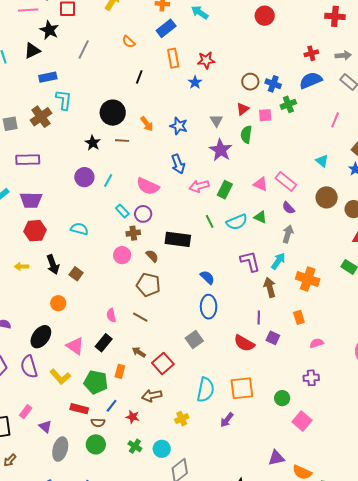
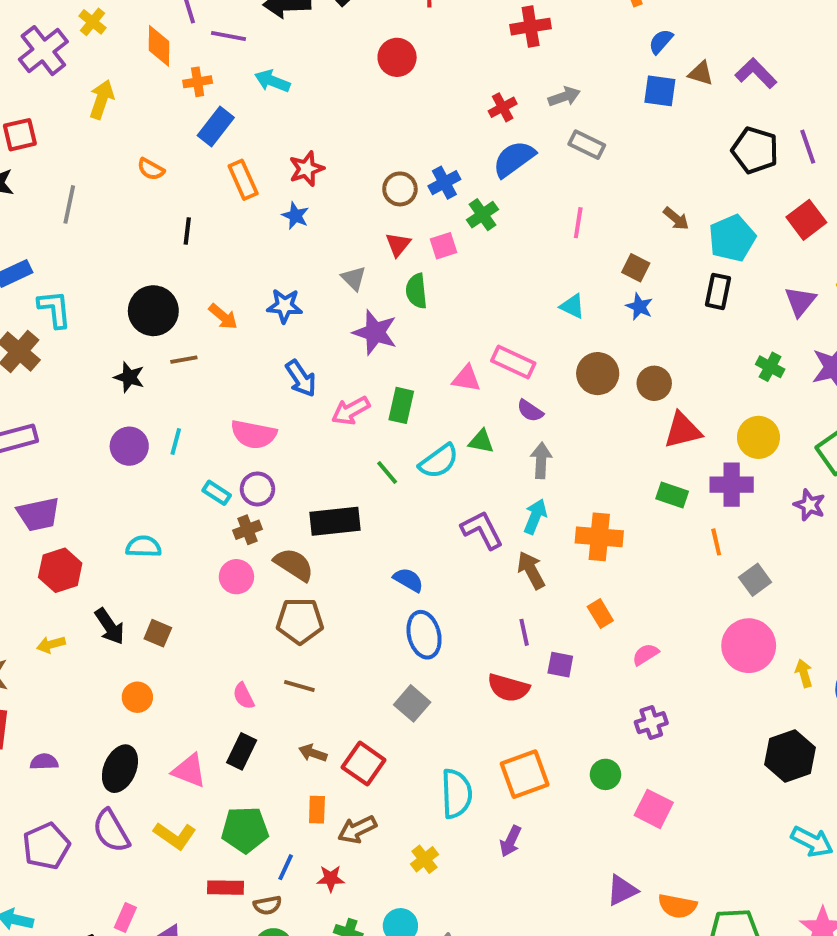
blue cross: (273, 84) -> (444, 183), turned -35
brown semicircle: (152, 256) -> (294, 565), size x1.5
orange rectangle: (120, 371) -> (317, 810), moved

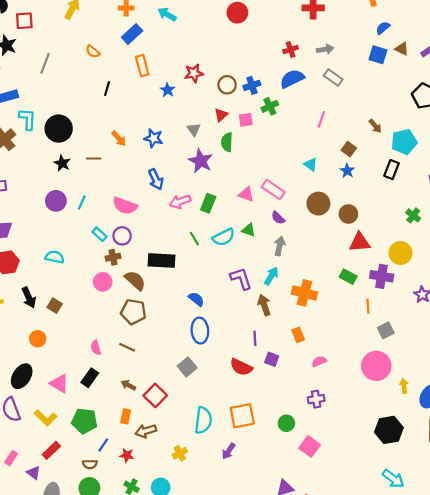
red star: (306, 169) -> (194, 73), moved
black circle: (153, 311) -> (59, 129), moved
red rectangle: (226, 888) -> (51, 450), moved, turned -54

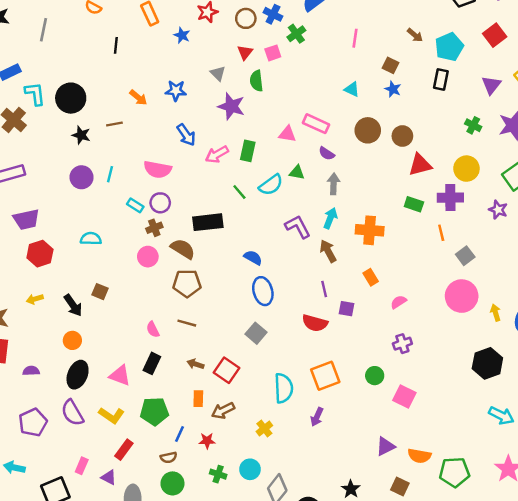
blue cross: (252, 85) -> (273, 14), turned -35
black arrow: (29, 297) -> (73, 305), moved
orange circle: (38, 339) -> (72, 340), moved

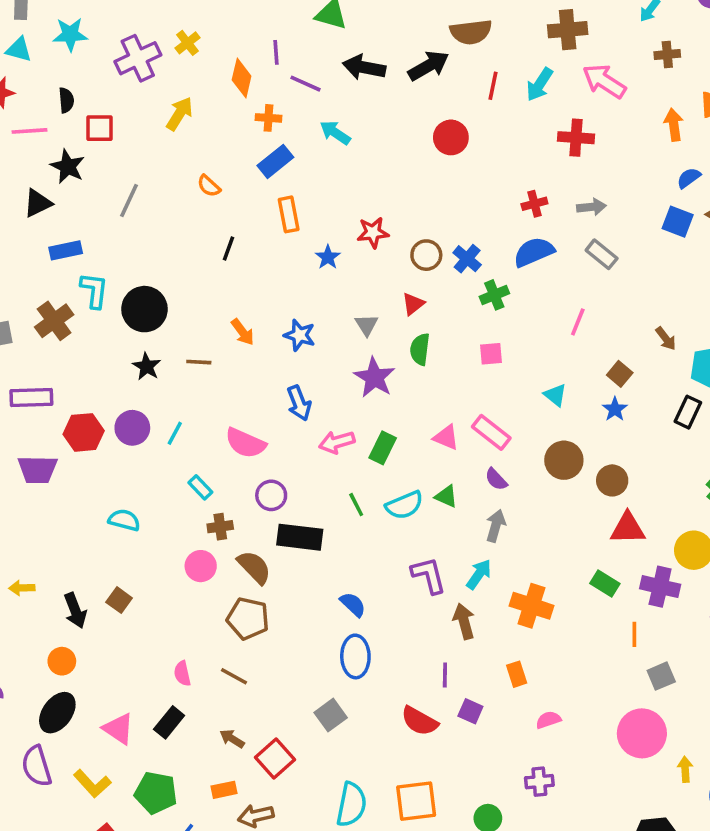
pink square: (273, 53) -> (491, 354), moved
purple circle: (160, 203) -> (271, 495), moved
red hexagon: (40, 254) -> (84, 432), moved
orange rectangle: (198, 399) -> (224, 790), turned 63

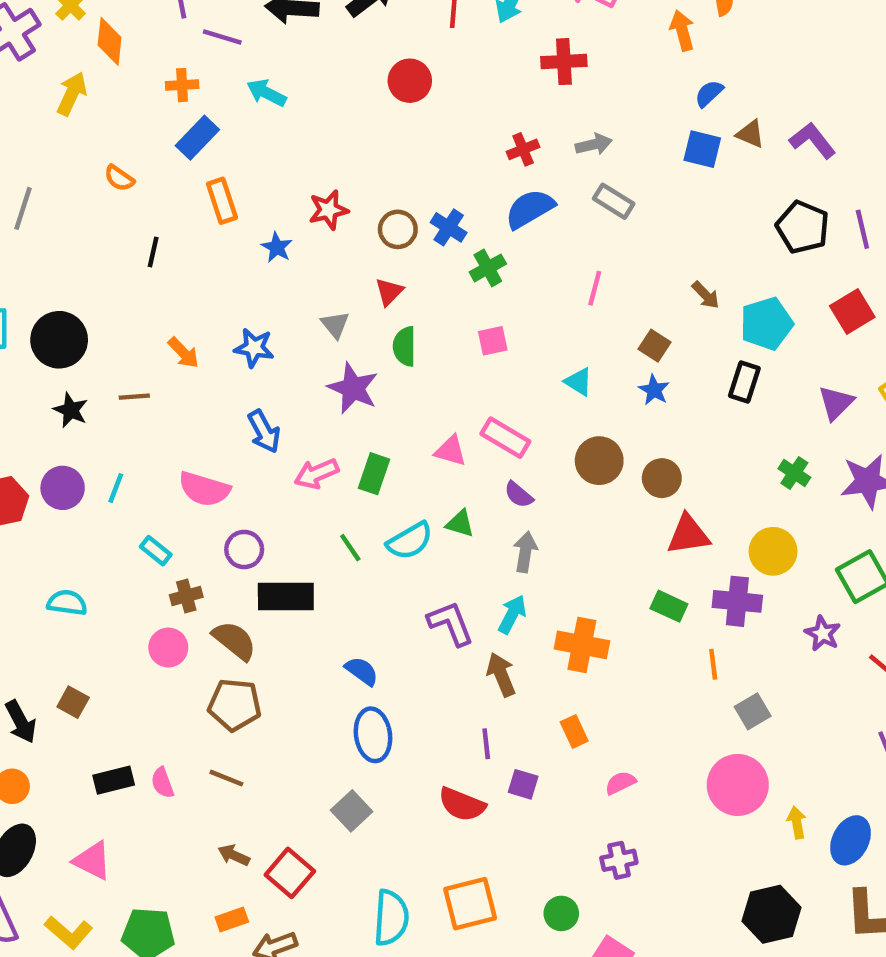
orange diamond: (242, 78) -> (110, 41), moved
black rectangle: (169, 722) -> (114, 780), moved, turned 44

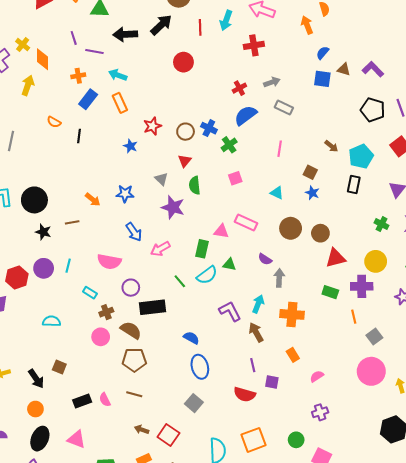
orange rectangle: (222, 201) -> (120, 103), moved
black line: (153, 252) -> (79, 136), moved
green rectangle: (374, 474) -> (202, 249), moved
purple semicircle: (519, 495) -> (265, 259), moved
gray arrow: (525, 552) -> (279, 278), moved

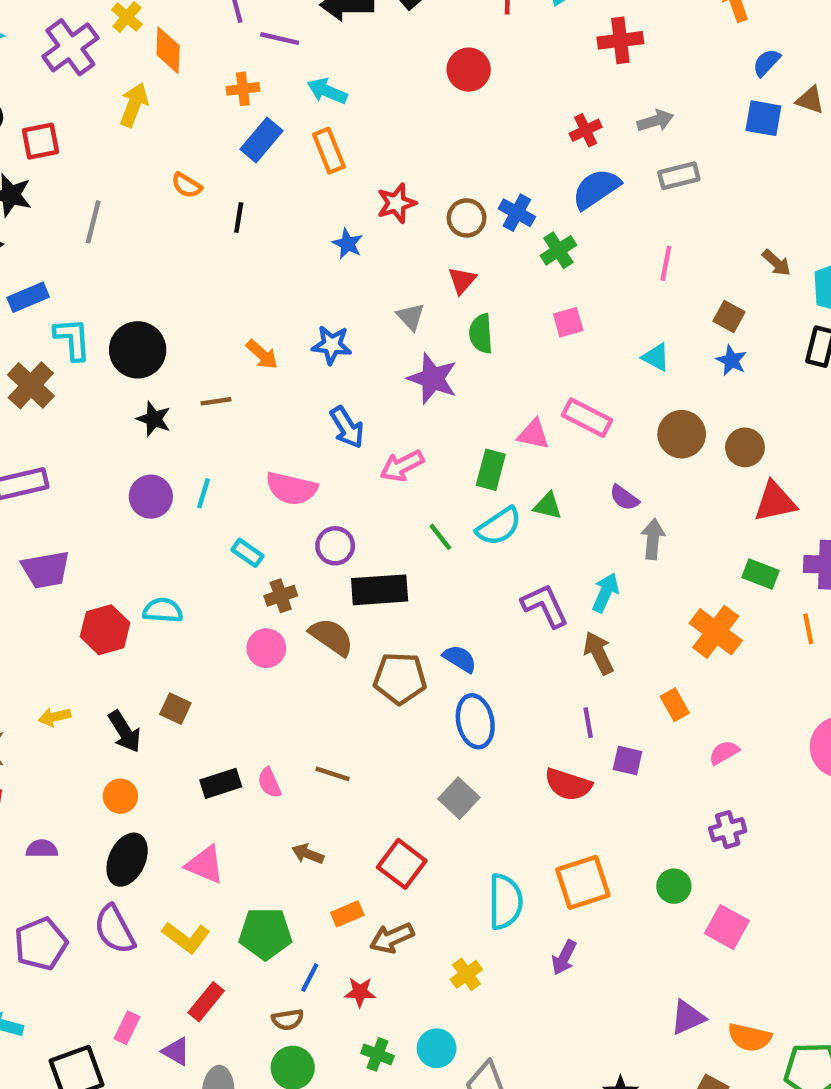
gray rectangle: (284, 107) -> (679, 176), turned -42
red hexagon: (17, 278) -> (105, 630), moved
orange cross: (292, 314) -> (716, 632), moved, turned 30
brown pentagon: (134, 360) -> (400, 678), moved
brown arrow: (142, 430) -> (308, 854), moved

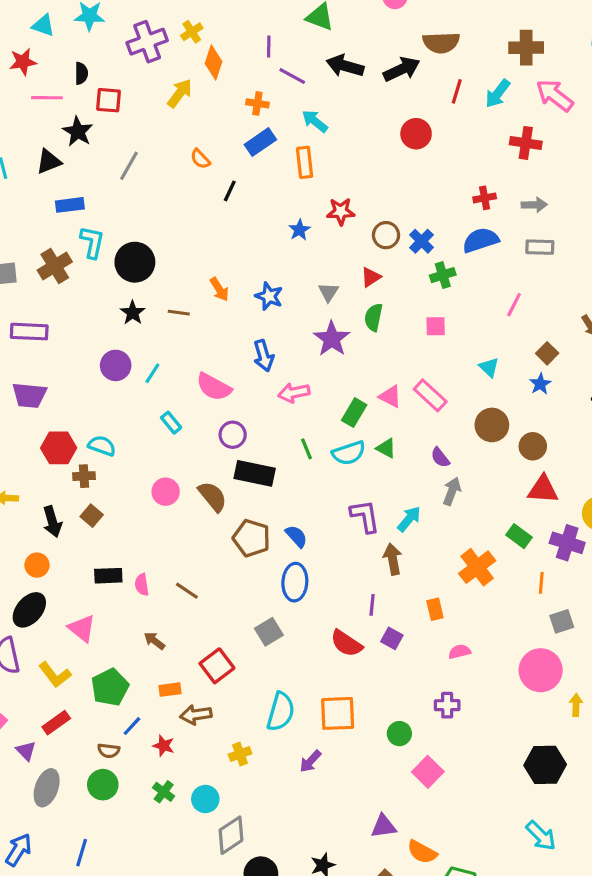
brown cross: (281, 596) -> (84, 476), moved
green pentagon: (265, 934) -> (110, 687), turned 30

